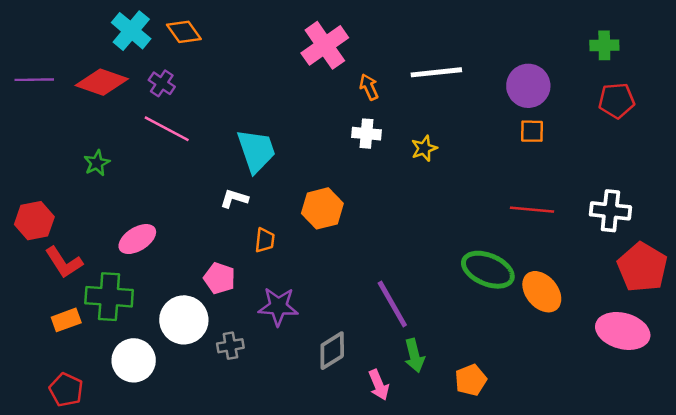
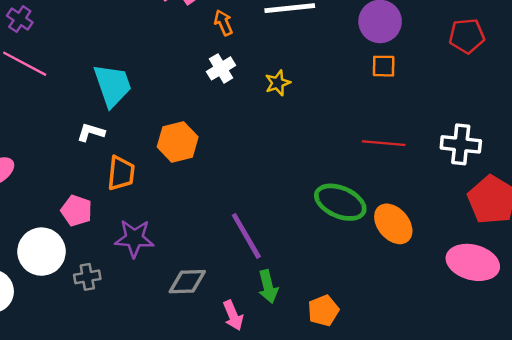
white cross: (367, 134) -> (221, 68), turned -36
orange trapezoid: (265, 240) -> (121, 173), size x1.4
gray diamond: (332, 351) -> (187, 282), turned 30

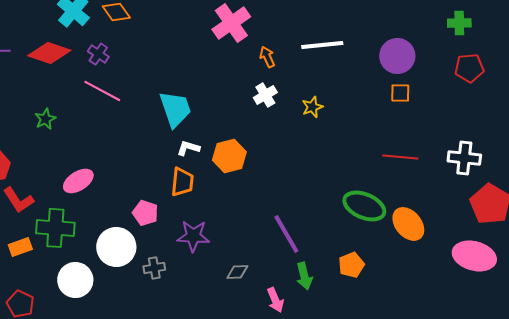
white L-shape: (91, 132) -> (188, 148), moved
gray diamond: (187, 282) -> (237, 272), size x0.7
orange pentagon: (323, 311) -> (351, 265), moved

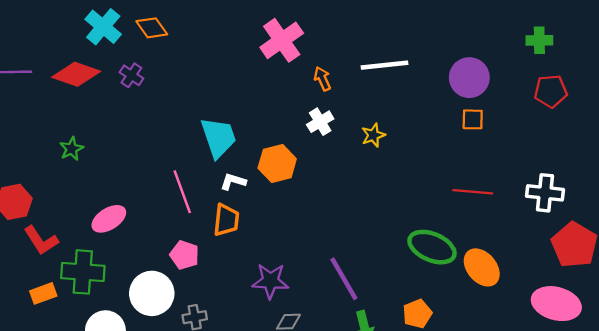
pink line: (102, 91) -> (182, 192), moved, turned 42
orange hexagon: (229, 156) -> (277, 163), moved
purple star: (193, 236) -> (270, 281), moved

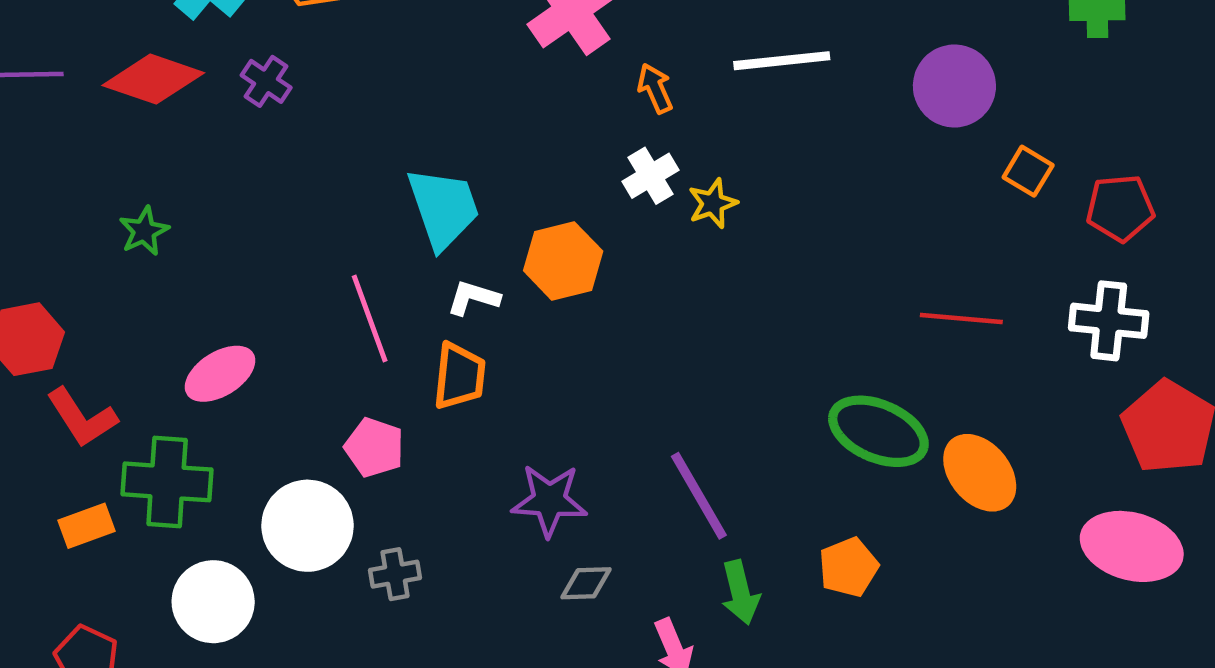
red pentagon: (551, 91) -> (1120, 208), moved
orange square: (473, 119) -> (1028, 171), moved, turned 30
yellow star: (373, 135) -> (713, 203), moved

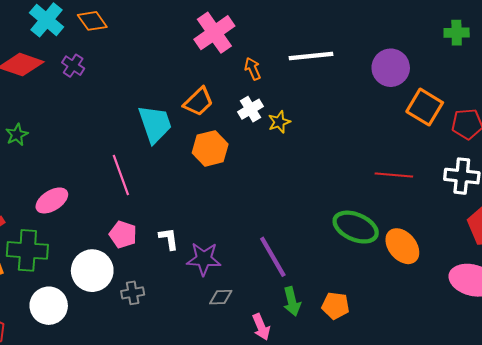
orange square: (1028, 171) -> (425, 107), size x1.6
white L-shape: (473, 298) -> (169, 239), moved, turned 65
orange trapezoid: (459, 376) -> (198, 102), moved, turned 40
orange pentagon: (849, 567) -> (335, 306), moved, turned 30

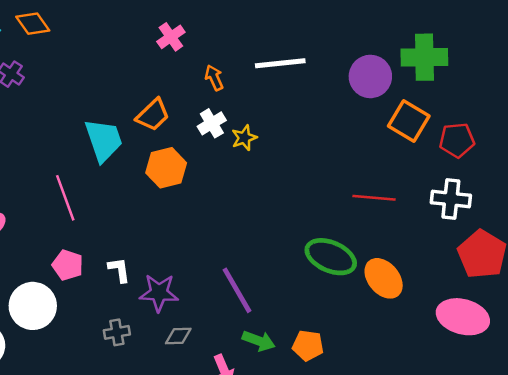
pink cross: (214, 33) -> (171, 37), size x0.6
green cross: (457, 33) -> (424, 57), moved, size x1.6
gray cross: (133, 293) -> (117, 332), moved
green arrow: (292, 301) -> (259, 341), turned -56

